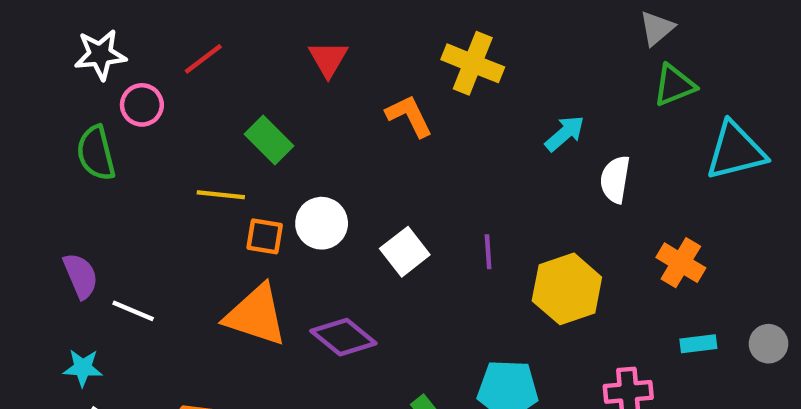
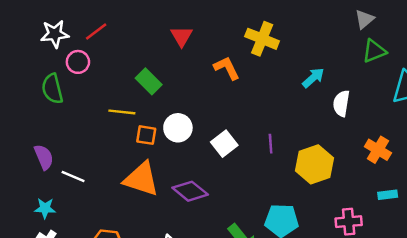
red line: (203, 59) -> (96, 31), moved

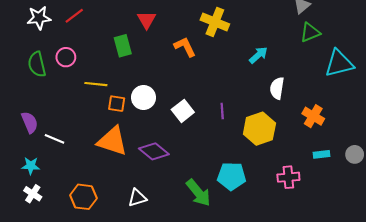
pink circle: (78, 62) -> (66, 57), moved
green rectangle: (149, 81) -> (123, 46), moved, turned 30
white semicircle: (341, 103) -> (277, 88), moved

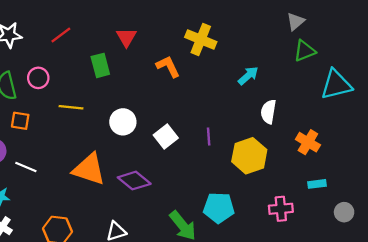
red line: (74, 16) -> (61, 35), moved
orange square: (117, 104) -> (20, 121), moved
gray circle: (355, 154) -> (344, 212), moved

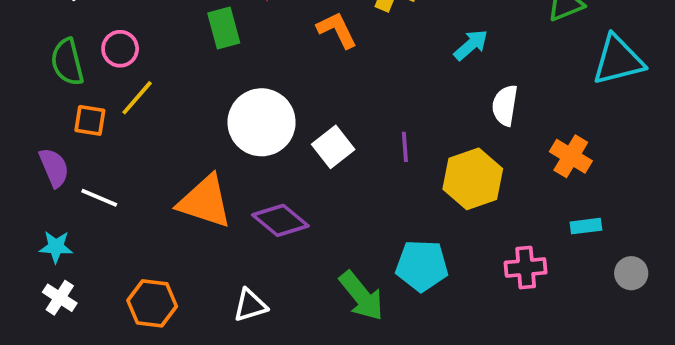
yellow line: (71, 107) -> (137, 98), moved, turned -55
white circle: (123, 122) -> (262, 122), size x1.5

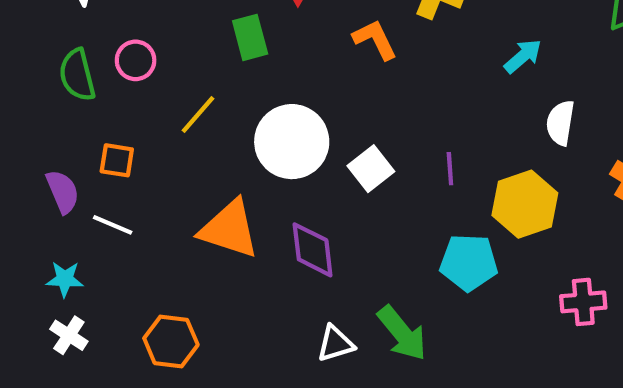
yellow line: (137, 98) -> (198, 115), moved
orange square: (90, 120) -> (117, 160), moved
purple diamond: (280, 220) -> (313, 250), turned 44
cyan pentagon: (422, 266) -> (469, 262), moved
white triangle: (250, 305) -> (335, 344), moved

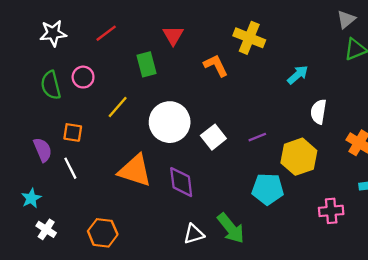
purple line: (450, 169) -> (257, 137), turned 72
white line: (113, 225) -> (70, 168), turned 40
cyan star: (65, 279) -> (31, 198), moved, turned -30

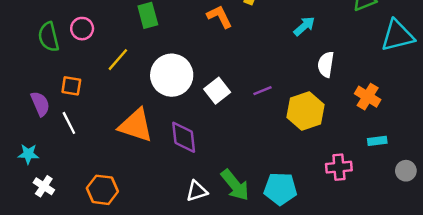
cyan pentagon: (268, 189) -> (280, 189), moved
cyan star: (31, 198) -> (28, 154), turned 30

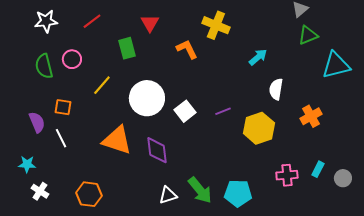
orange cross: (368, 97) -> (311, 116), turned 30
cyan rectangle: (377, 141) -> (318, 169), moved, turned -56

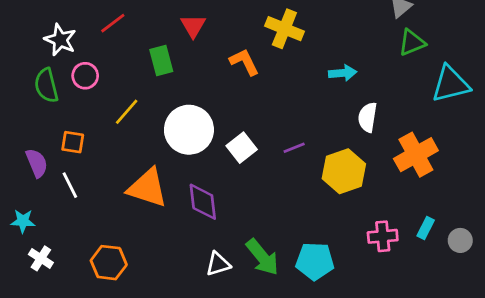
white star: (46, 21) -> (60, 40), moved, turned 30
cyan arrow: (258, 57) -> (343, 73), turned 36
orange cross: (311, 116) -> (416, 155), size x1.4

